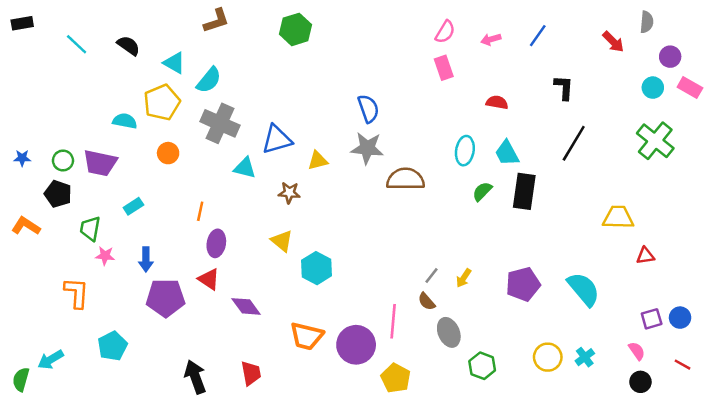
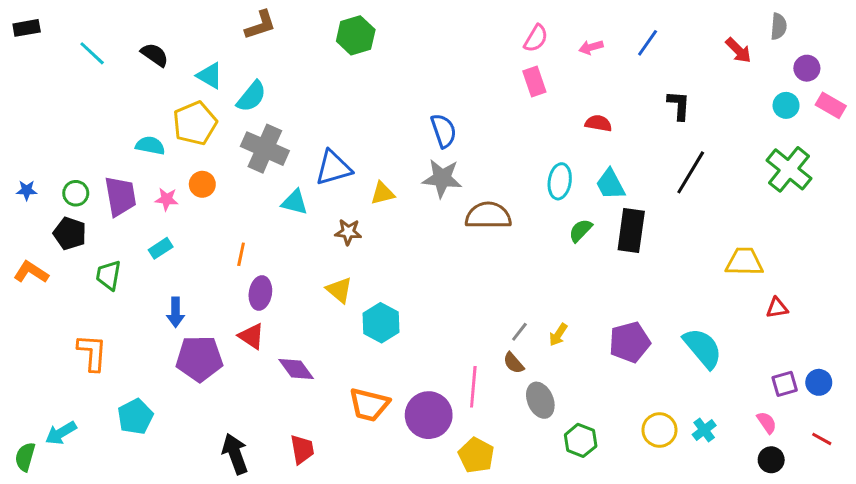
purple trapezoid: (100, 163) -> (120, 196), turned -112
pink star: (105, 256) -> (167, 199), moved

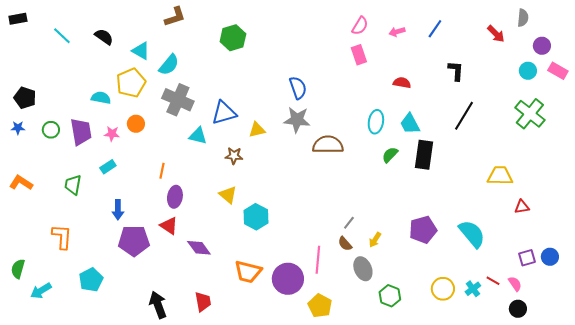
green hexagon: (356, 35) -> (233, 38), moved
black pentagon: (70, 233) -> (25, 98), moved
yellow arrow: (558, 335) -> (375, 240), moved
red line: (822, 439) -> (493, 281), moved
green semicircle: (25, 457) -> (18, 269), moved

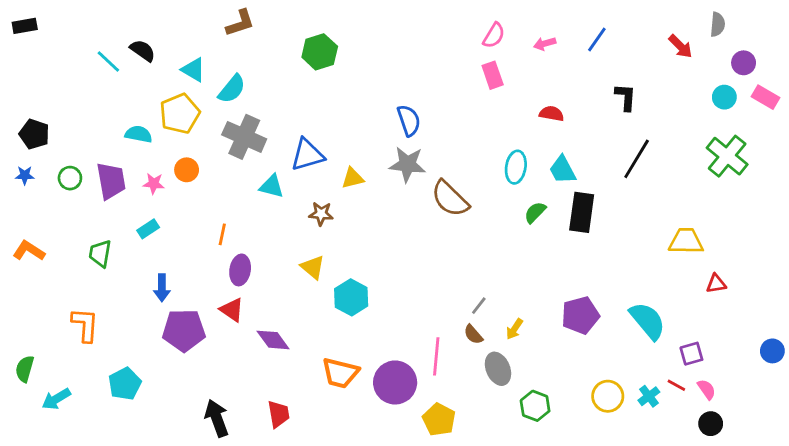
cyan line: (62, 36) -> (108, 61), moved
brown semicircle: (328, 145) -> (450, 199), turned -136
blue circle: (550, 257) -> (772, 351), moved
purple square: (527, 258) -> (691, 354), moved

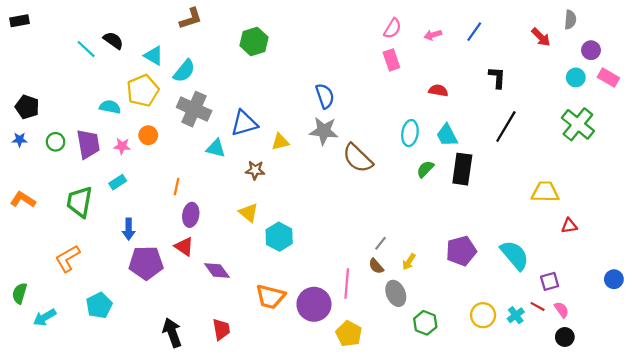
green trapezoid: (100, 254) -> (80, 202), size x1.4
orange L-shape: (85, 325) -> (68, 258), turned -124

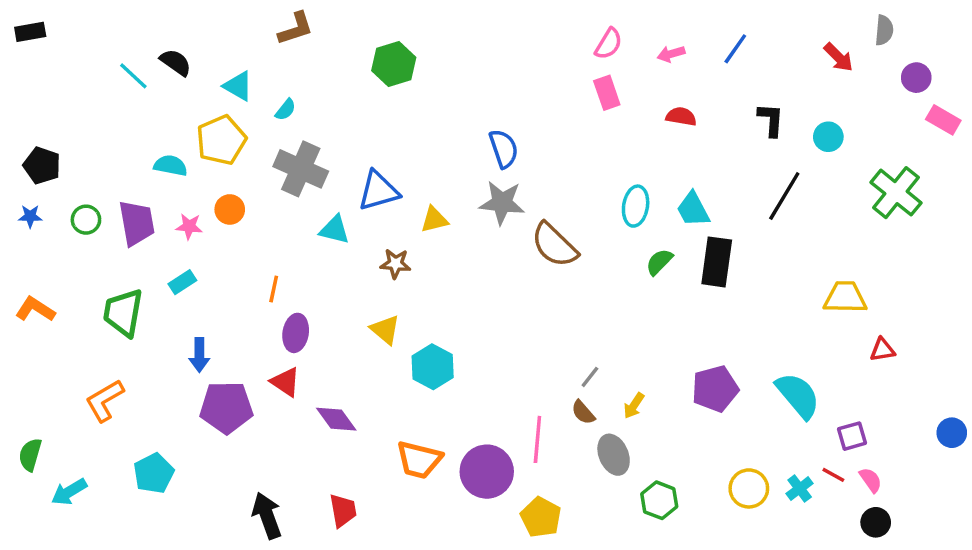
cyan semicircle: (184, 71) -> (286, 110), size x0.6
cyan circle: (576, 77) -> (828, 137), moved
red semicircle: (438, 91) -> (681, 116), moved

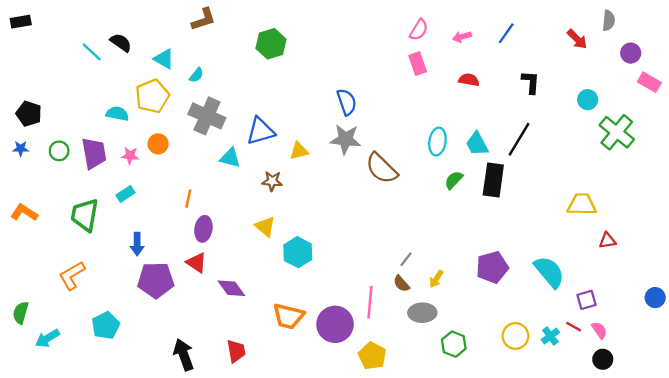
cyan circle: (828, 137) -> (588, 100), moved
black line: (784, 196) -> (519, 139), moved
gray ellipse: (614, 455) -> (422, 313), turned -68

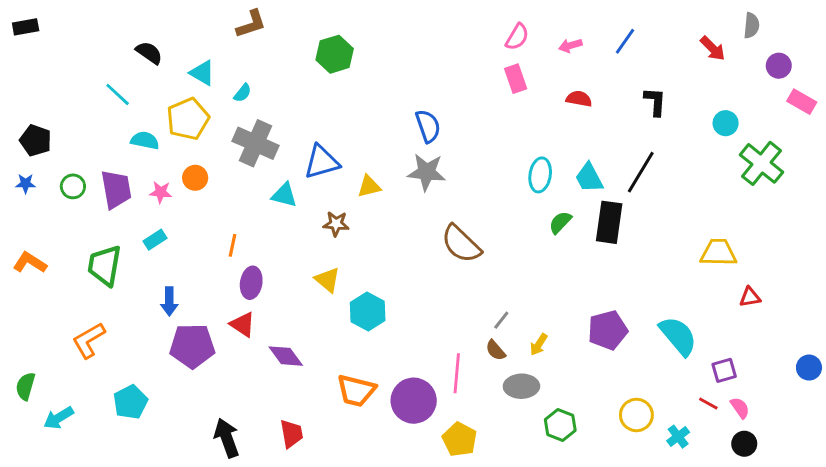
cyan line: (92, 52) -> (118, 94), moved
brown semicircle: (382, 168) -> (461, 244), moved
cyan cross: (550, 336) -> (678, 437), moved

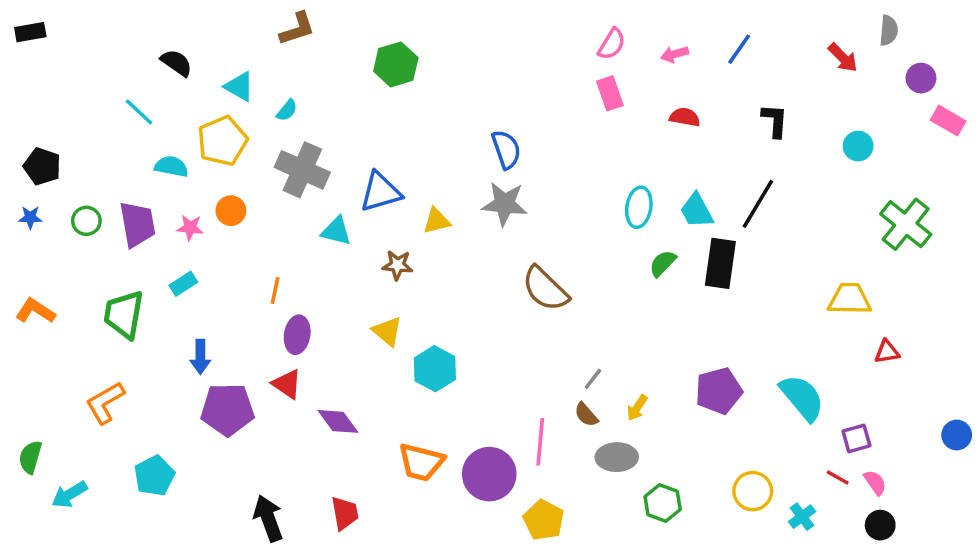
green cross: (762, 163) -> (906, 224), moved

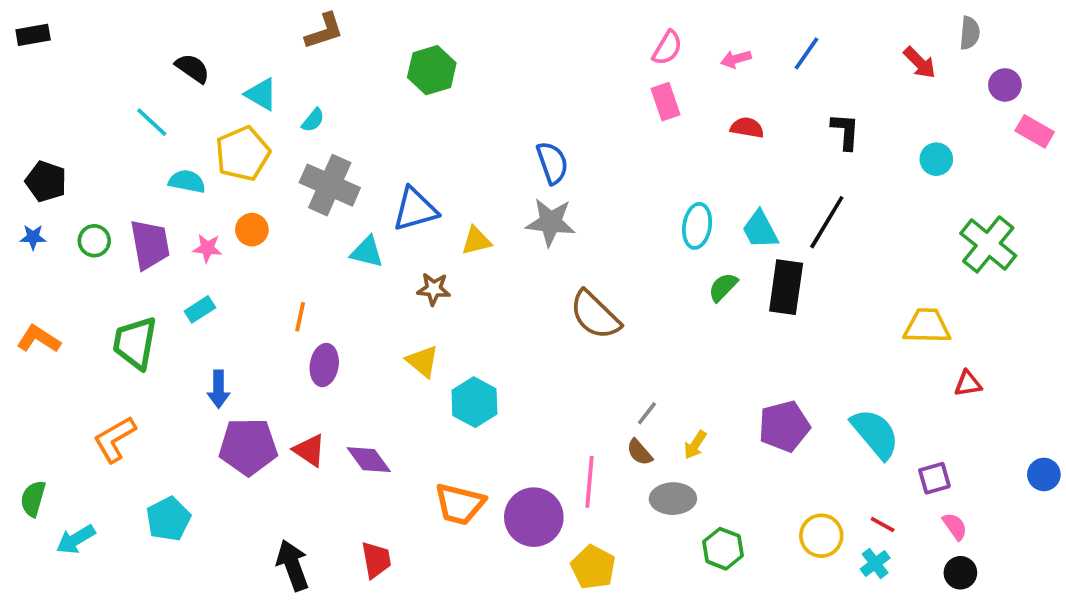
red triangle: (287, 384) -> (309, 450), moved
red line: (838, 478) -> (883, 525), moved

